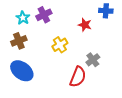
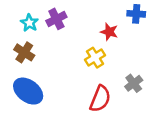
brown cross: (19, 41) -> (24, 52), turned -35
yellow cross: (60, 45) -> (95, 58), moved
gray cross: (93, 60) -> (134, 83), moved

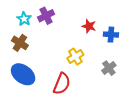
blue cross: (136, 14) -> (111, 35), moved
yellow cross: (95, 58) -> (75, 57), moved
red semicircle: (100, 99) -> (62, 84), moved

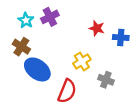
gray cross: (109, 68) -> (106, 80), moved, turned -32
blue ellipse: (23, 74) -> (37, 69), moved

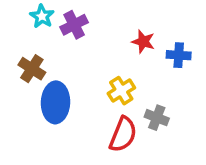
cyan star: (26, 20) -> (42, 16), moved
blue ellipse: (37, 69) -> (55, 102), turned 55
red semicircle: (67, 91) -> (123, 134), moved

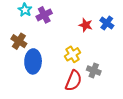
blue cross: (179, 55) -> (107, 23), moved, turned 32

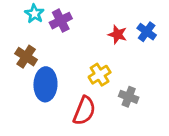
red semicircle: (73, 81) -> (84, 111), moved

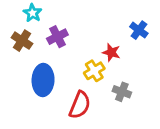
purple cross: (61, 21) -> (57, 37), moved
red star: (118, 34) -> (111, 52), moved
brown cross: (26, 57) -> (22, 41), moved

